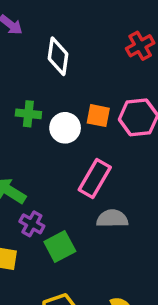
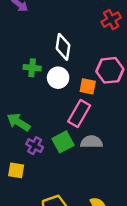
white diamond: (58, 56) -> (63, 47), moved
orange square: (98, 116) -> (88, 86), moved
green square: (60, 247) -> (63, 142), moved

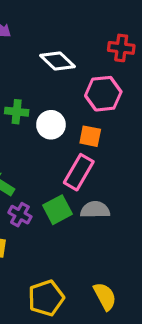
red cross: (111, 20) -> (121, 48), turned 36
white diamond: (63, 47) -> (58, 61), moved, turned -55
pink hexagon: (110, 70) -> (103, 94), moved

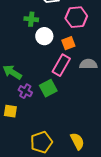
green cross: (17, 112) -> (31, 19), moved
orange square: (90, 136) -> (68, 43), turned -32
gray semicircle: (95, 210) -> (88, 64), moved

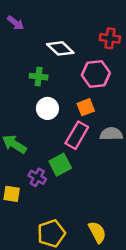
white circle: (44, 36) -> (47, 108), moved
purple cross: (25, 91) -> (37, 177), moved

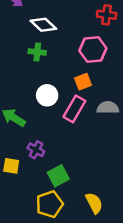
white diamond: (60, 48) -> (43, 25), moved
white circle: (47, 108) -> (47, 95), moved
green square: (60, 165) -> (58, 176), moved

